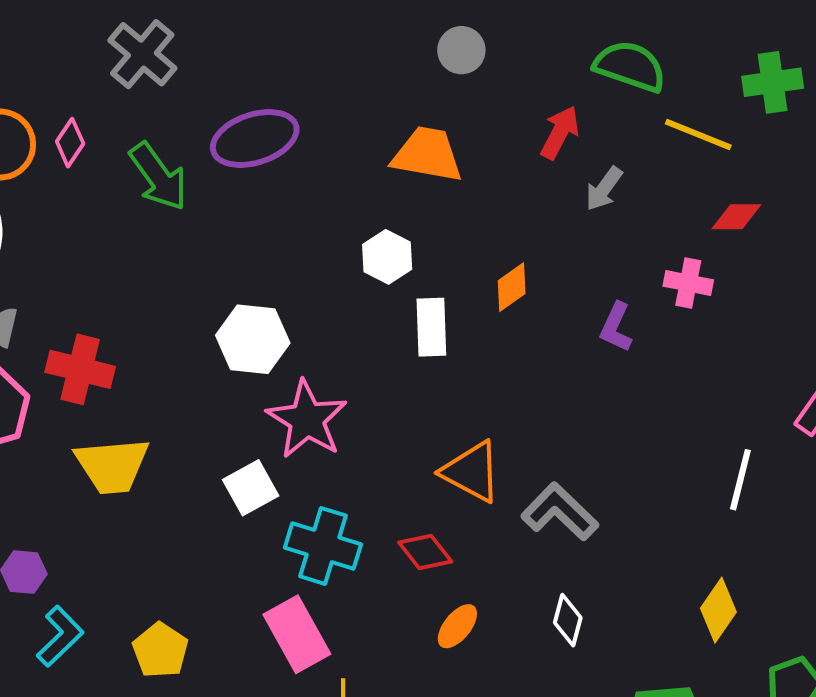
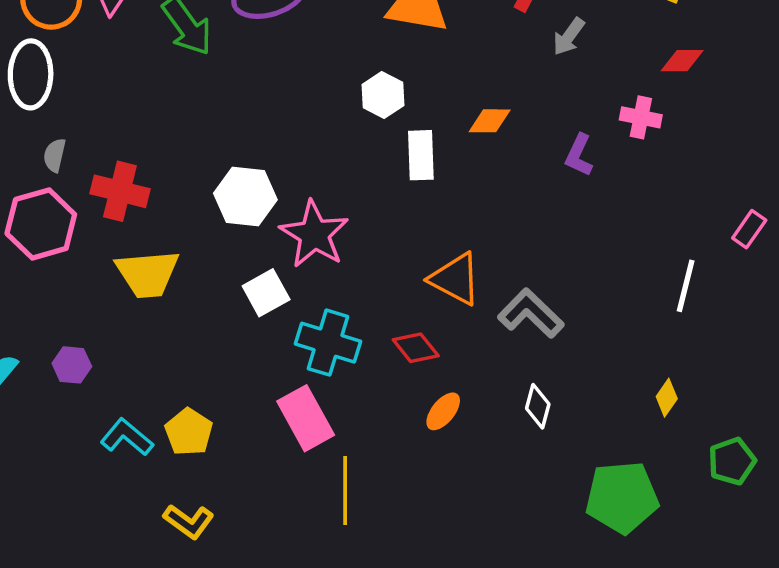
orange diamond: (512, 287) -> (490, 121), turned 36
white hexagon: (253, 339) -> (245, 196), moved
yellow diamond: (718, 610) -> (667, 398), size x0.7
cyan L-shape: (60, 636) -> (127, 437), moved, turned -96

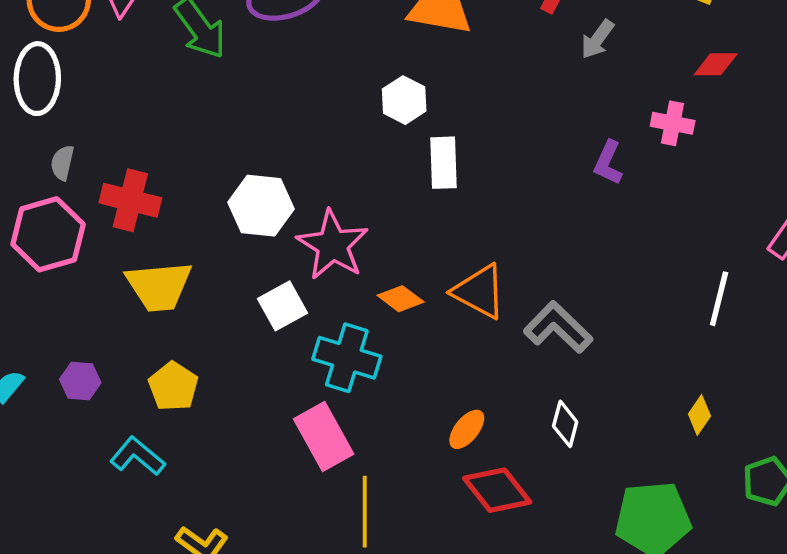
orange diamond: (490, 121) -> (401, 299), moved, turned 36
red diamond: (416, 348) -> (497, 490), moved, size x1.4
yellow pentagon: (189, 432) -> (173, 386), moved

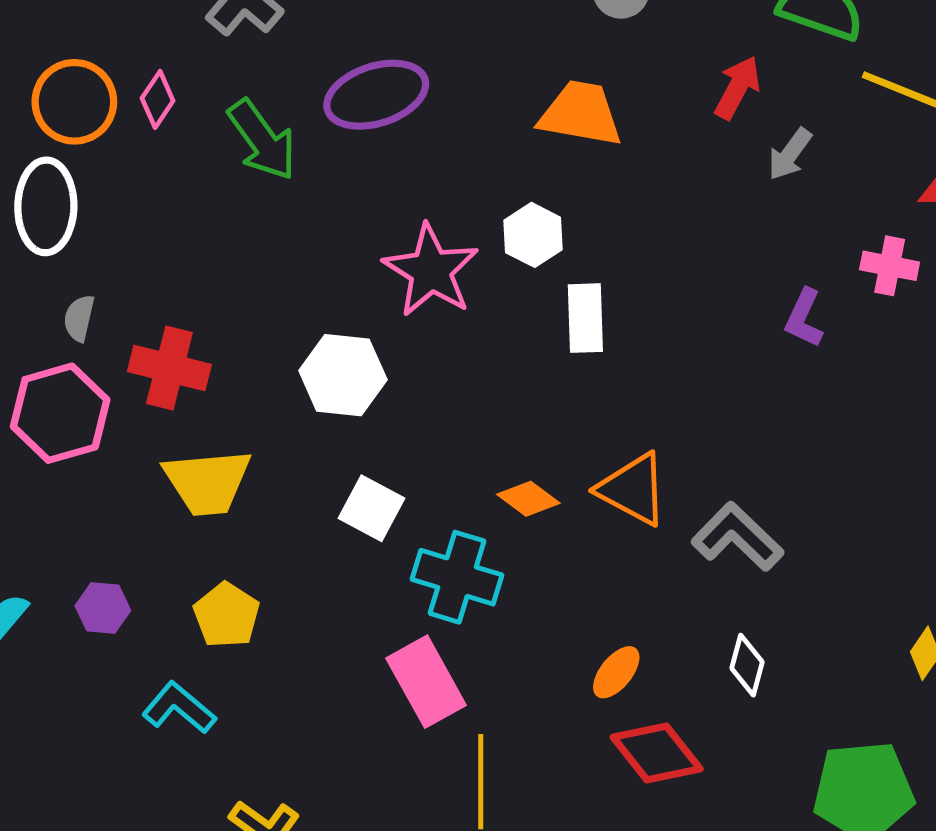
pink star: (333, 245) -> (431, 271), moved
white square: (282, 306) -> (371, 508), turned -33

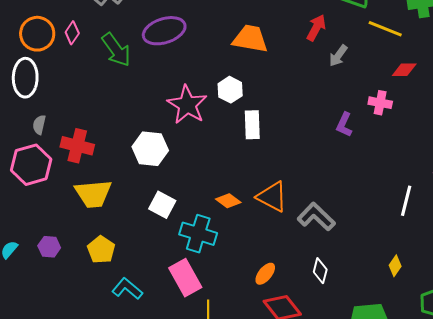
cyan L-shape: (179, 708) -> (127, 289), moved

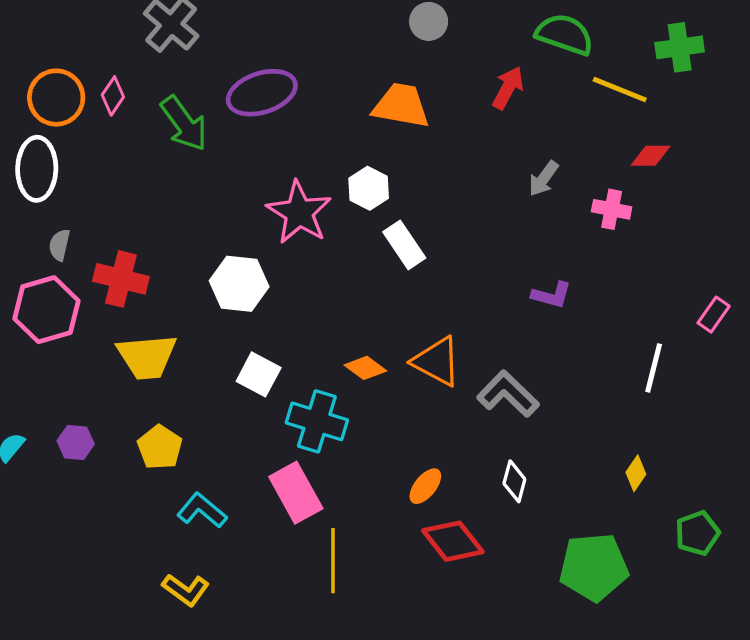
gray arrow: (338, 56) -> (544, 178), moved
white rectangle: (252, 125) -> (404, 245), turned -32
purple L-shape: (344, 125) -> (552, 295), moved, turned -100

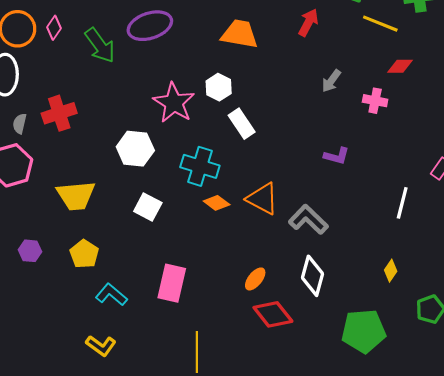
red cross: (121, 279) -> (59, 113), moved, turned -32
cyan cross: (317, 421) -> (200, 166), moved
white diamond: (514, 481) -> (313, 276), size x1.5
pink rectangle: (296, 493) -> (172, 283), turned 42
yellow line: (333, 561) -> (197, 352), moved

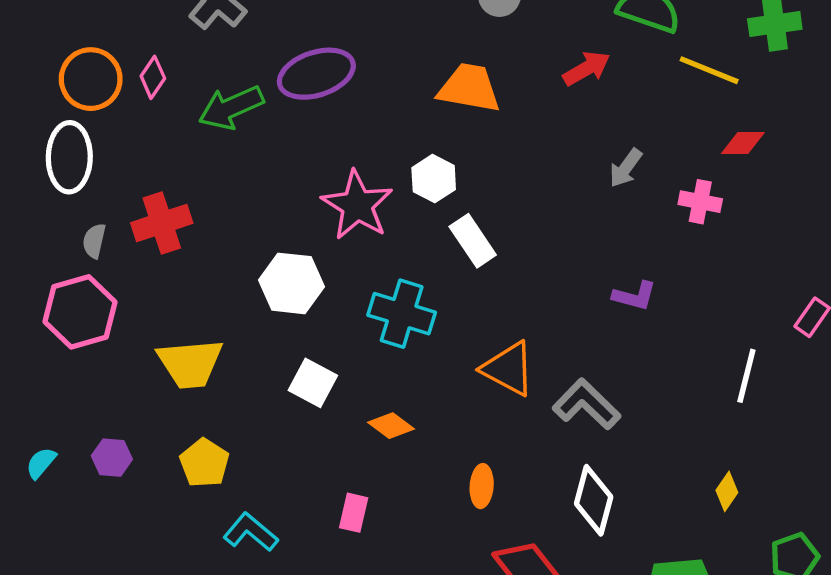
red arrow: (308, 23) -> (586, 68), turned 32
green arrow: (100, 45) -> (231, 107), turned 102
orange diamond: (217, 203) -> (391, 426), moved
orange ellipse: (255, 279) -> (482, 486), moved, turned -35
pink rectangle: (172, 283) -> (354, 513), size x0.6

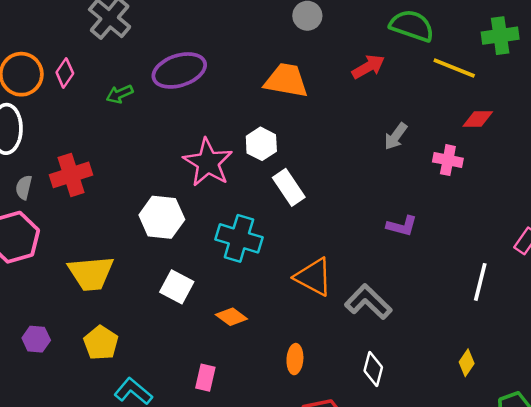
green arrow: (231, 107) -> (120, 94), size x0.6
white diamond: (594, 500) -> (373, 369), size x0.7

